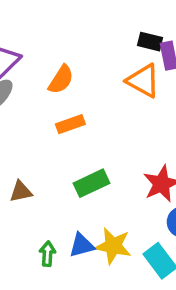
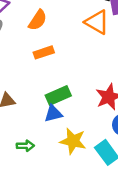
blue triangle: (82, 245) -> (53, 114), moved
green arrow: (47, 254) -> (25, 146), turned 84

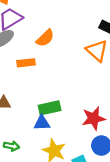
orange rectangle: (44, 52) -> (26, 63), moved

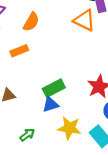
green arrow: (12, 146) -> (27, 135), turned -32

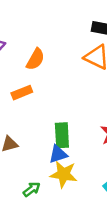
green rectangle: (54, 88) -> (62, 135), turned -65
yellow star: (69, 128) -> (64, 174), moved

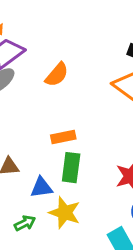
orange rectangle: (22, 93) -> (63, 137), moved
blue triangle: (58, 154) -> (41, 187), moved

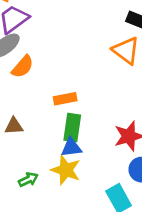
orange semicircle: (57, 75) -> (23, 67), moved
blue triangle: (41, 187) -> (71, 147), moved

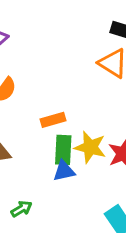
yellow star: (66, 170) -> (90, 147), moved

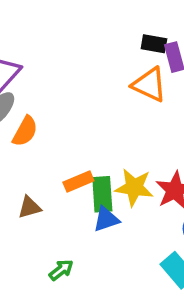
orange rectangle: (53, 120) -> (78, 181), moved

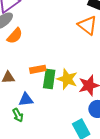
blue triangle: (106, 219) -> (26, 100), moved
green arrow: (61, 270) -> (18, 115), turned 88

